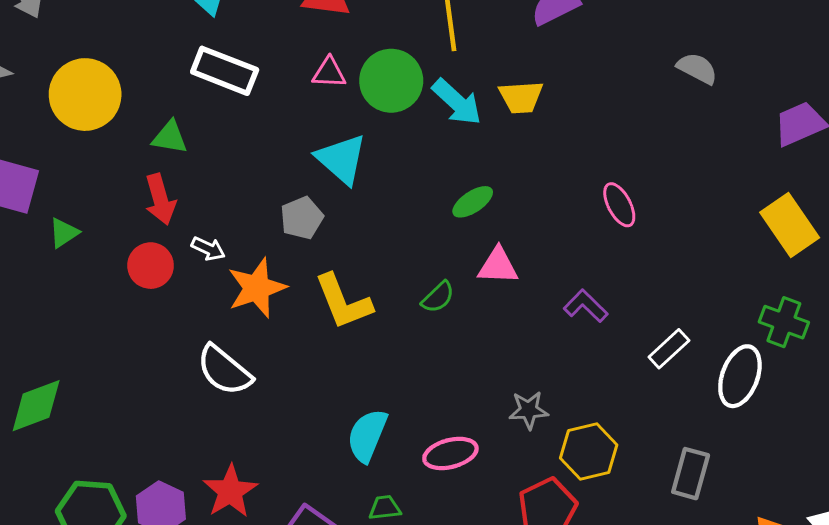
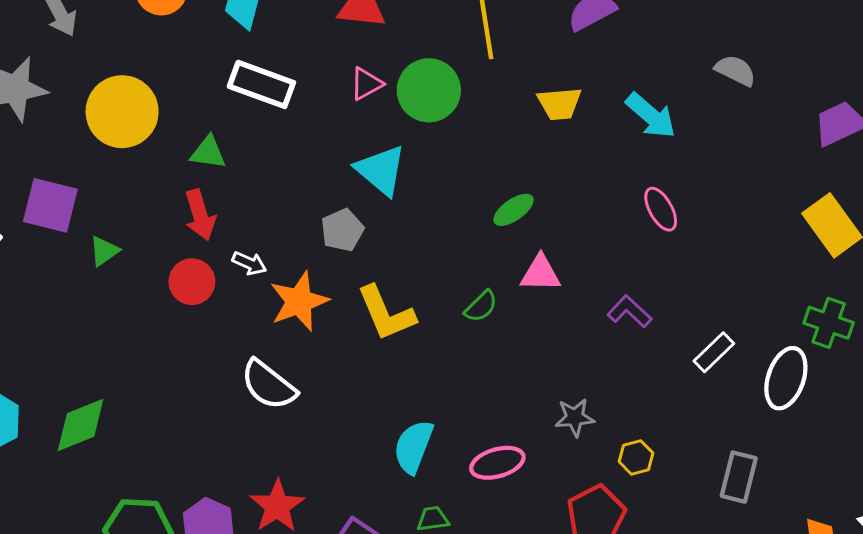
pink triangle: (329, 73) -> (366, 84), turned -30
cyan arrow: (457, 102) -> (651, 116), moved
yellow hexagon: (589, 452) -> (636, 457), size x0.6

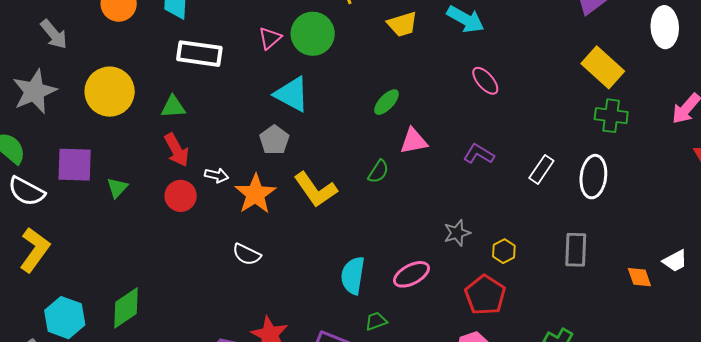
green cross: (829, 323) -> (611, 116), moved
white semicircle: (268, 385) -> (247, 254), size x0.7

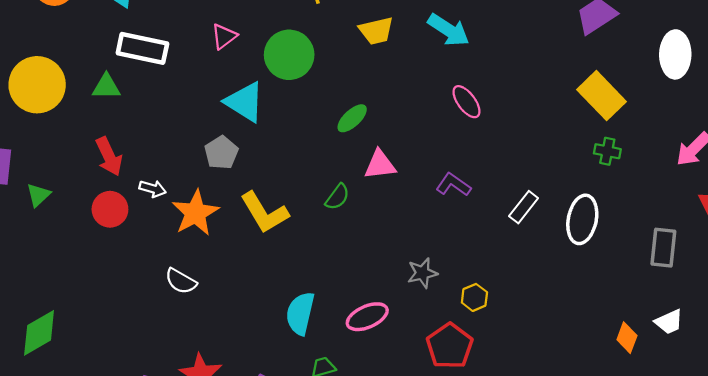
green circle: (313, 34) -> (289, 55), moved
green triangle: (173, 107) -> (106, 87), moved
green cross: (611, 116) -> (607, 151), size x0.7
gray rectangle: (576, 250) -> (663, 248), moved
orange diamond: (639, 277) -> (627, 338), turned 36

